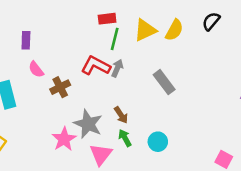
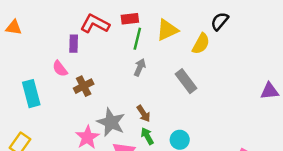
black semicircle: (211, 21) -> (220, 21), moved
yellow semicircle: (174, 30) -> (201, 44), moved
purple rectangle: (26, 40) -> (74, 44), moved
red L-shape: (96, 66) -> (95, 24), moved

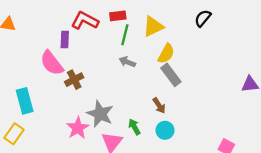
yellow semicircle: (201, 44) -> (166, 54), moved
gray arrow: (140, 67) -> (127, 62), turned -91
pink semicircle: (60, 69) -> (52, 63), size x1.6
cyan rectangle: (31, 94) -> (25, 101), moved
brown arrow: (144, 114) -> (159, 106), moved

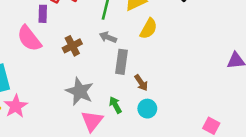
gray rectangle: (171, 75) -> (121, 62), moved, turned 45
brown cross: (74, 80) -> (72, 46), moved
pink star: (78, 128) -> (16, 106), moved

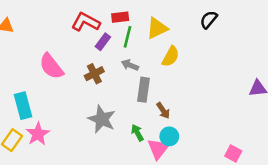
purple rectangle: (43, 14) -> (103, 42), moved, turned 35
pink triangle: (92, 121) -> (158, 149), moved

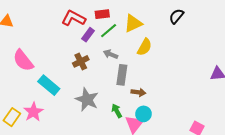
green line: (128, 37) -> (109, 31), turned 36
pink semicircle: (51, 66) -> (23, 60), moved
cyan rectangle: (23, 106) -> (49, 85), moved, turned -35
brown arrow: (163, 111) -> (138, 92), turned -48

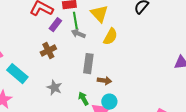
yellow triangle: (133, 23) -> (99, 14), turned -48
green line: (109, 31) -> (75, 21), turned -60
gray arrow: (111, 54) -> (78, 34), moved
gray star: (87, 100) -> (54, 88), size x0.7

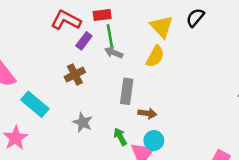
yellow triangle: (99, 14) -> (162, 27), moved

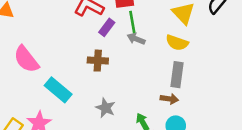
yellow semicircle: (155, 56) -> (177, 43), turned 80
brown cross: (75, 75) -> (98, 61), turned 30
gray rectangle: (127, 91) -> (177, 75), moved

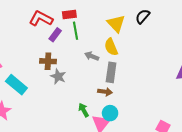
gray arrow: (136, 39) -> (92, 56), moved
yellow semicircle: (177, 43) -> (111, 47), turned 48
gray star: (105, 108) -> (58, 76), moved

